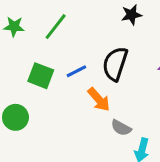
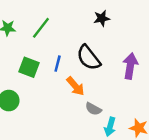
black semicircle: (115, 64) -> (89, 58), turned -56
blue line: (76, 71) -> (58, 64), turned -49

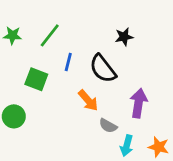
black star: (102, 18) -> (124, 37), moved
blue line: (58, 64) -> (68, 62), moved
purple arrow: (130, 66) -> (139, 103), moved

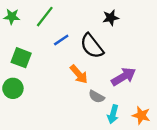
blue line: (68, 62) -> (61, 40), turned 42
green square: (36, 79) -> (21, 58), moved
purple arrow: (139, 103) -> (124, 77), turned 50

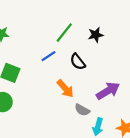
green line: (45, 17) -> (64, 33), moved
black semicircle: (92, 46) -> (78, 62), size x0.7

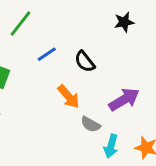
green line: (64, 33) -> (20, 24), moved
black star: (96, 35) -> (124, 22), moved

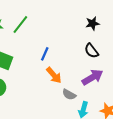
blue line: (47, 54) -> (45, 54), moved, turned -32
black semicircle: (85, 62) -> (91, 51), moved

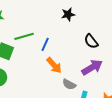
black star: (92, 23) -> (68, 14), moved
green line: (20, 24) -> (24, 36), moved, turned 36

